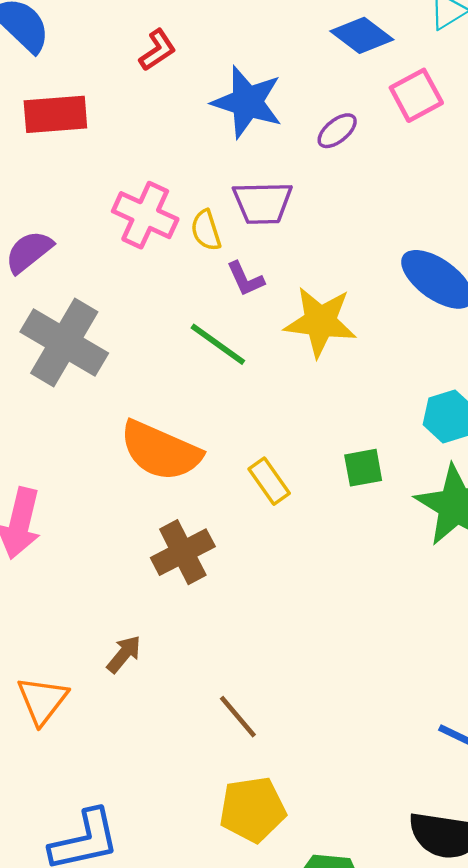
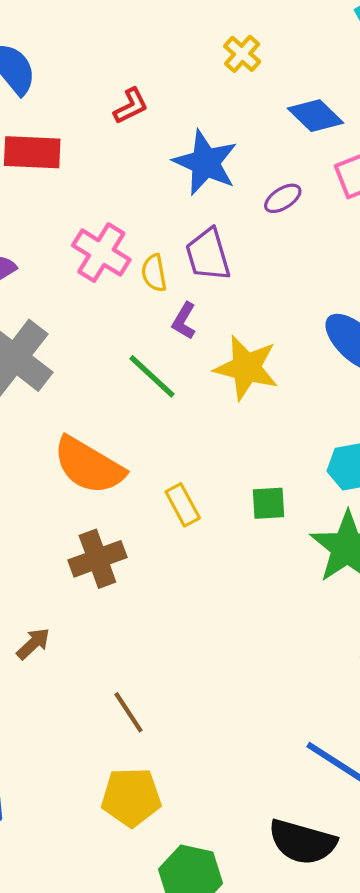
purple trapezoid: (263, 203) -> (208, 255), turned 68
purple L-shape: (245, 279) -> (184, 321), turned 48

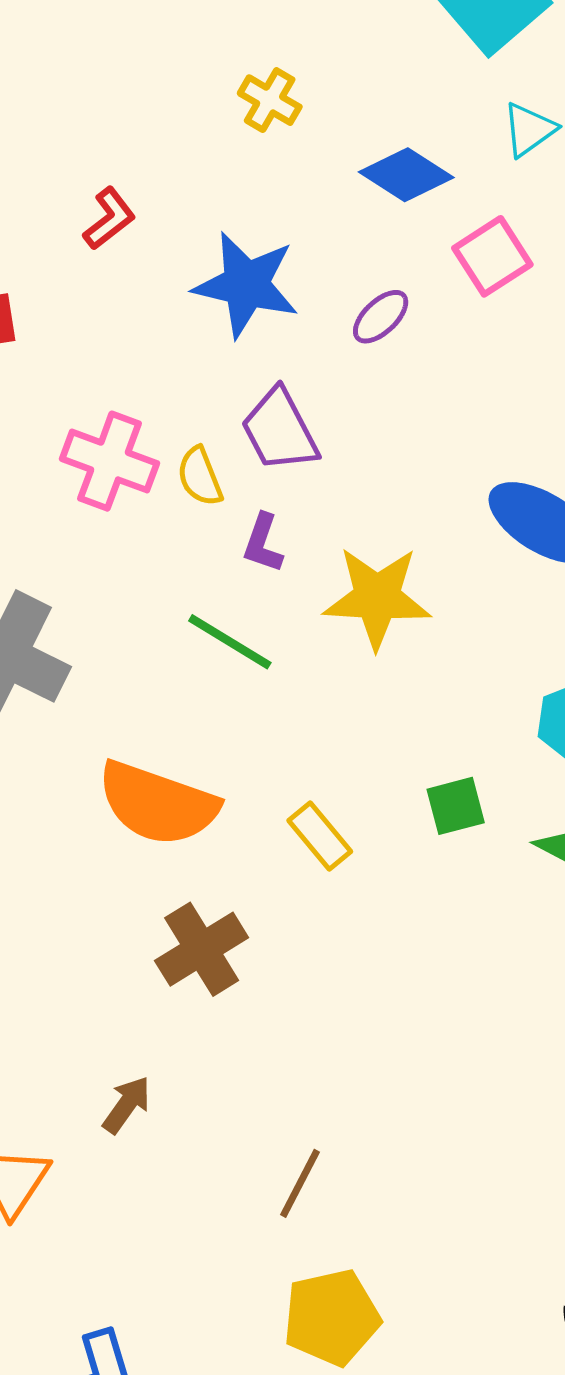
brown line: (128, 712) -> (300, 1183), turned 72

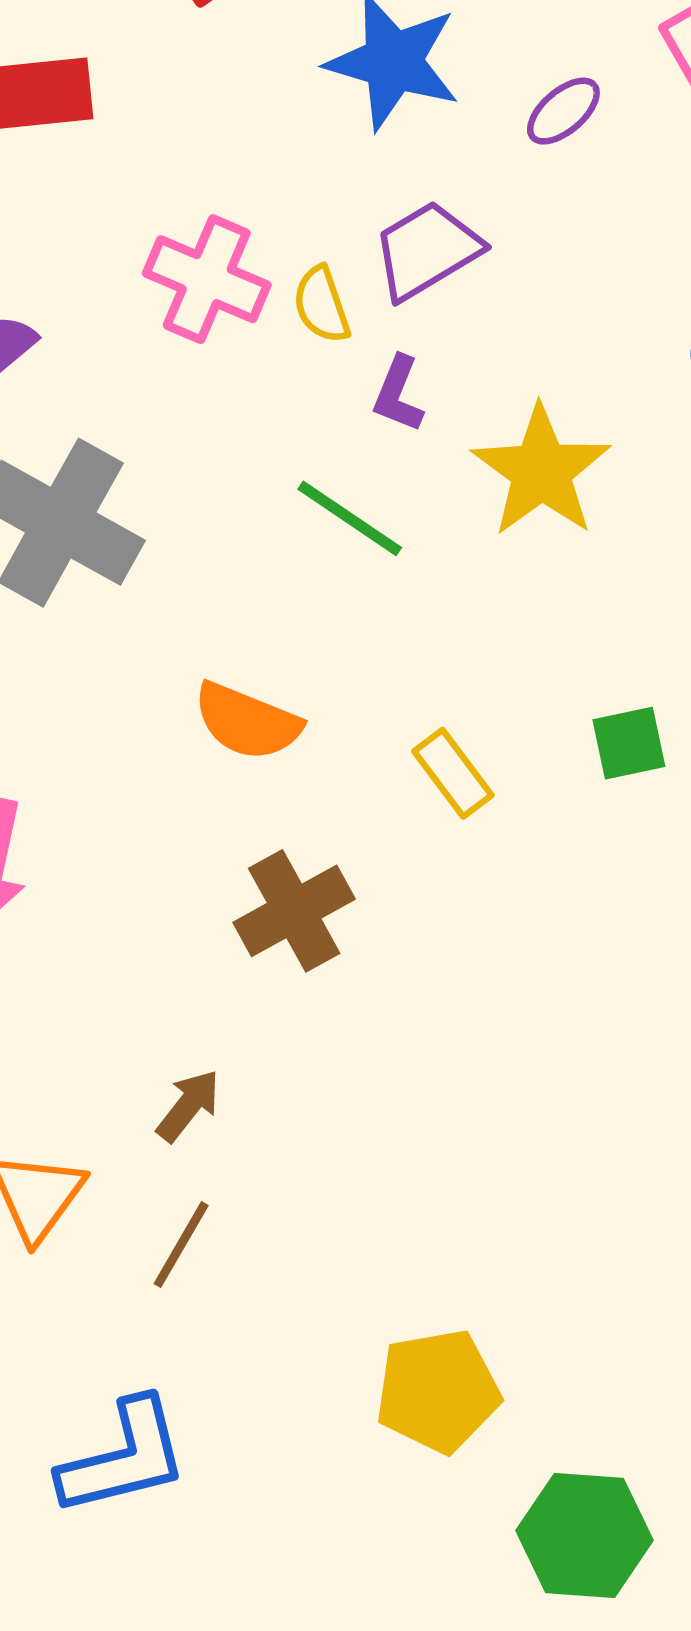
purple trapezoid: (280, 430) -> (427, 250), turned 84
yellow star: (377, 598) -> (541, 471), turned 30
orange semicircle: (158, 804) -> (247, 721), size x0.7
brown line: (300, 1183) -> (181, 1245), moved

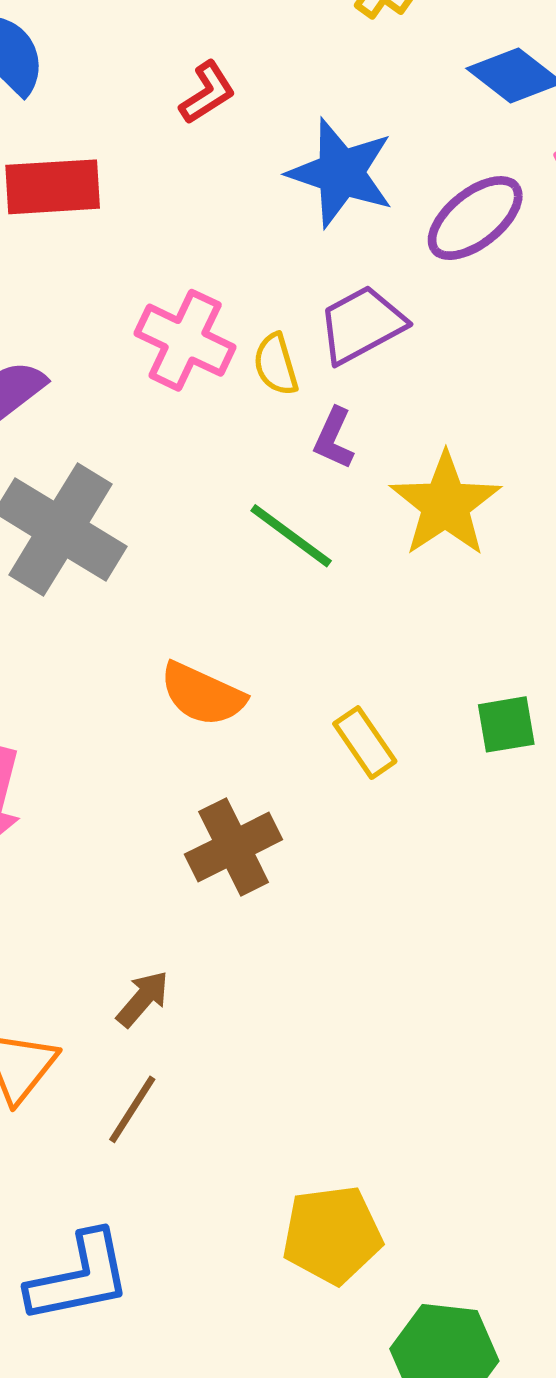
purple ellipse: (563, 111) -> (475, 218), size x1.6

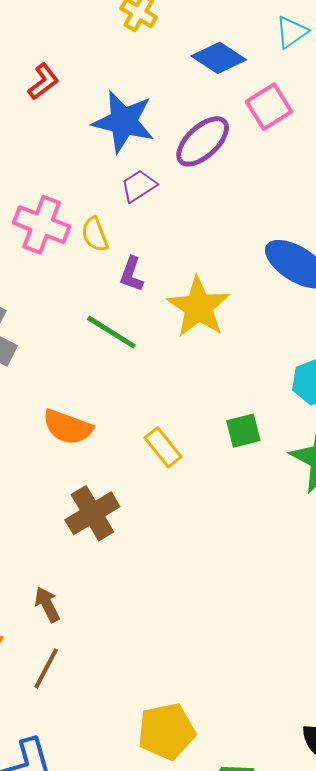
purple trapezoid: (362, 325) -> (139, 186), moved, size x0.7
brown arrow: (143, 999) -> (47, 604), turned -63

